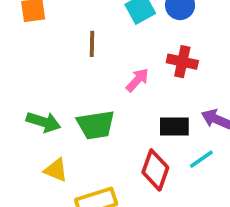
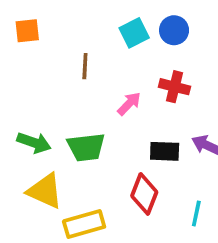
cyan line: (201, 159) -> (196, 214), moved, turned -45
yellow triangle: (56, 170) -> (45, 191), size x1.5

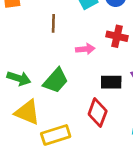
pink arrow: (129, 104) -> (85, 49), turned 42
green trapezoid: (86, 147) -> (56, 81), turned -40

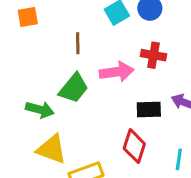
pink arrow: (85, 49) -> (117, 72), size x1.5
green trapezoid: (56, 81) -> (74, 88), moved

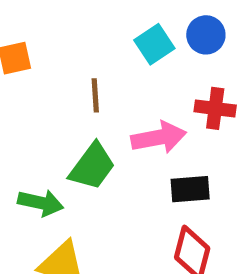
black rectangle: (149, 109) -> (190, 189), moved

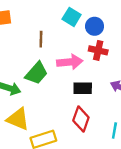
blue circle: (206, 35) -> (95, 26), moved
cyan square: (154, 44) -> (72, 17), turned -30

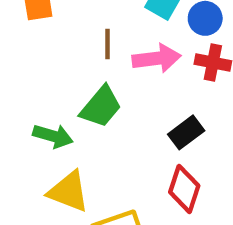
pink arrow: (70, 62) -> (157, 58), moved
black rectangle: (83, 88) -> (186, 132), turned -36

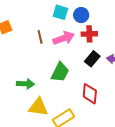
green trapezoid: (101, 107) -> (60, 72), moved
black rectangle: (186, 132) -> (92, 59), moved

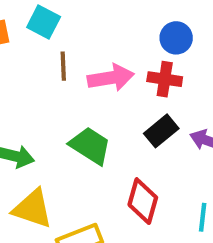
cyan square: (60, 12) -> (44, 22), moved
blue circle: (81, 15) -> (176, 38), moved
green trapezoid: (60, 72) -> (90, 146), turned -95

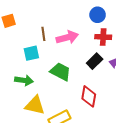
cyan square: (44, 22) -> (31, 53), moved, turned -35
red cross: (165, 79) -> (103, 37), moved

